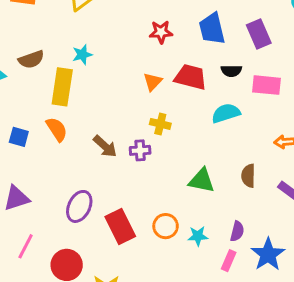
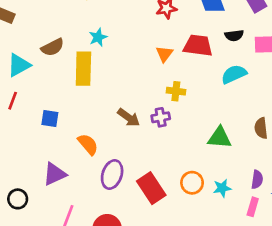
orange semicircle: (57, 129) -> (88, 144), moved

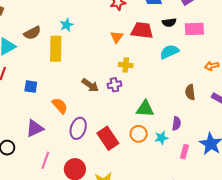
green triangle: (220, 138) -> (145, 109), moved
purple semicircle: (257, 179) -> (176, 123), moved

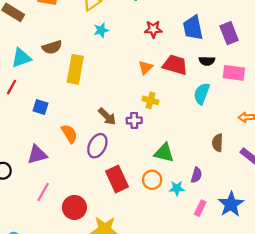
cyan star: (67, 25) -> (101, 30), moved
cyan semicircle: (169, 52) -> (202, 94), turned -54
purple ellipse: (78, 128) -> (97, 146), moved

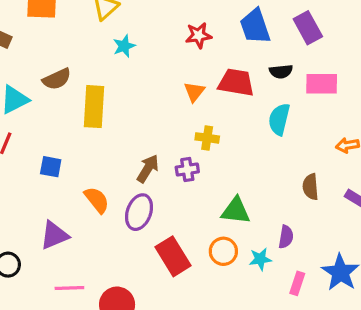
brown arrow: (107, 116) -> (148, 169), turned -96
pink line: (43, 192) -> (69, 288), turned 66

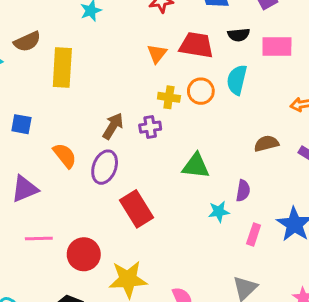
brown semicircle: (311, 187) -> (266, 143), turned 80
orange circle: (223, 251) -> (201, 91), moved

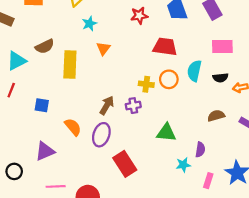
black semicircle: (239, 35) -> (220, 78), moved
orange triangle: (157, 54) -> (103, 48), moved

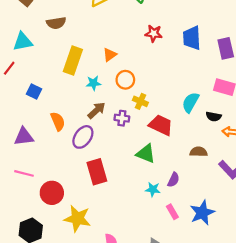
cyan star: (89, 24) -> (94, 83), moved
brown semicircle: (45, 46) -> (56, 23), moved
red trapezoid: (165, 47) -> (161, 125), moved
orange circle: (169, 79) -> (125, 80), moved
pink rectangle: (208, 181) -> (172, 212), turned -64

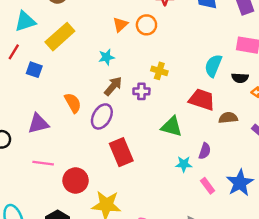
yellow rectangle: (73, 60) -> (60, 37), moved, turned 36
orange circle: (125, 80) -> (146, 25), moved
blue square: (34, 92) -> (34, 70), moved
red trapezoid: (161, 125) -> (202, 100), moved

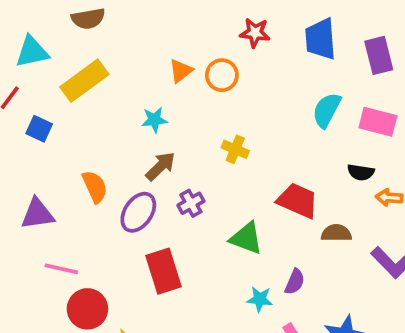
cyan semicircle: (213, 66) -> (327, 110), moved
purple cross: (141, 91) -> (191, 203), moved, turned -35
pink line: (43, 163) -> (61, 269), moved

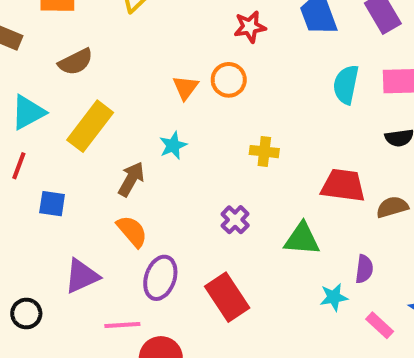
blue square: (39, 129) -> (52, 204), moved
brown arrow: (161, 166) -> (131, 179), moved
purple ellipse: (138, 212) -> (160, 278), moved

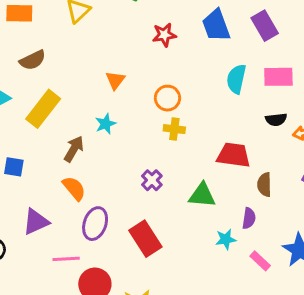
orange circle: (229, 80) -> (167, 98), moved
brown semicircle: (392, 207) -> (264, 185), moved, turned -75

